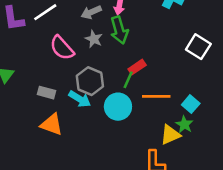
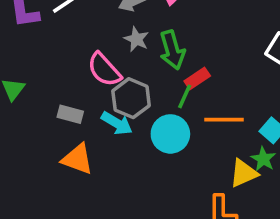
green arrow: (119, 30) -> (172, 50), moved
pink semicircle: (62, 48) -> (104, 70), moved

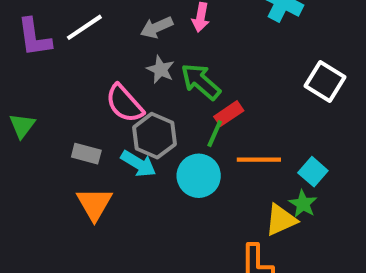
green arrow: (172, 50) -> (201, 81), turned 147
orange triangle: (77, 159) -> (94, 204), turned 40

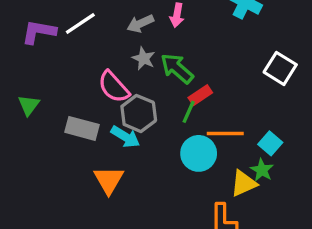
purple L-shape: (34, 37) -> (39, 32), turned 108
gray rectangle: (86, 154) -> (82, 128), size x1.4
cyan circle: (199, 176) -> (199, 153), moved
orange triangle: (94, 204) -> (109, 180), moved

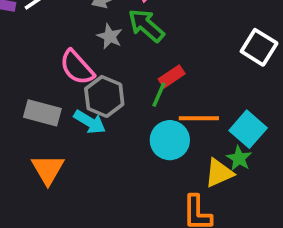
green arrow: (177, 68) -> (146, 25), moved
cyan square: (270, 143) -> (248, 129), size x1.4
orange triangle: (109, 180) -> (48, 169), moved

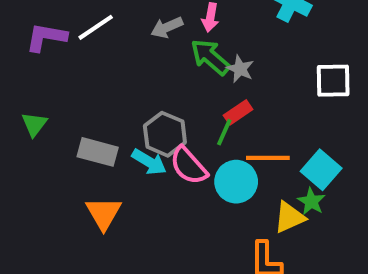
gray star: (110, 36) -> (240, 69), moved
white square: (259, 47) -> (333, 81), turned -33
pink semicircle: (77, 67) -> (189, 166), moved

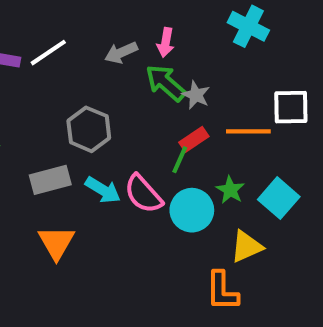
gray hexagon: (165, 134) -> (89, 129), moved
gray rectangle: (98, 152) -> (50, 180), turned -30
orange line: (268, 158) -> (248, 131), moved
green star: (311, 201) -> (230, 190), moved

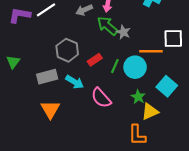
red rectangle: (194, 139) -> (95, 60), moved
green star: (230, 190) -> (138, 97), moved
pink semicircle: (143, 194) -> (101, 98), moved
cyan circle: (192, 210) -> (135, 67), moved

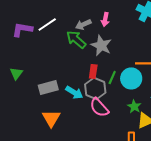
green arrow: (107, 26) -> (76, 39), moved
gray star: (123, 32) -> (101, 45), moved, size x1.5
gray hexagon: (67, 50) -> (95, 88), moved
red rectangle: (95, 60) -> (93, 71), turned -48

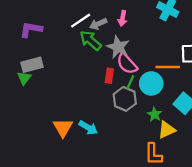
white line: (47, 24) -> (81, 21), moved
gray rectangle: (48, 87) -> (32, 65), moved
gray hexagon: (95, 88) -> (125, 99), moved
cyan arrow: (74, 92) -> (88, 128), moved
pink semicircle: (99, 107) -> (127, 64), moved

